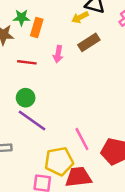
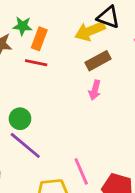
yellow arrow: (80, 17) -> (90, 31), size x1.5
pink arrow: (58, 54) -> (95, 90), moved
red line: (27, 62) -> (36, 63), moved

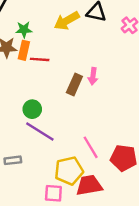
yellow arrow: (90, 31) -> (67, 21), moved
orange rectangle: (39, 39) -> (24, 50), moved
brown rectangle: (98, 61) -> (74, 85), moved, turned -30

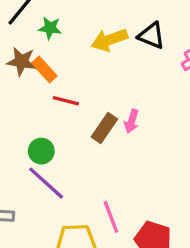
green star: (24, 30) -> (50, 28), moved
orange rectangle: (24, 50) -> (44, 69), turned -66
red line: (40, 59) -> (66, 101), moved

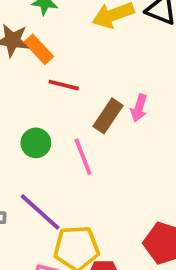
purple line: (46, 183) -> (40, 212), moved
pink line: (111, 217) -> (83, 157), moved

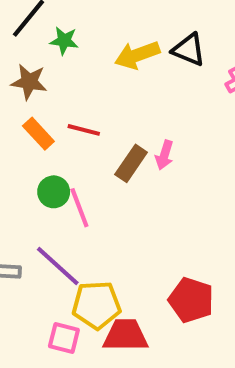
orange rectangle: (39, 49) -> (38, 134), moved
pink line: (83, 157) -> (79, 208), moved

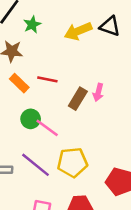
green star: (64, 41) -> (32, 25), turned -30
pink line: (79, 208) -> (47, 128), turned -30
yellow pentagon: (97, 305) -> (72, 162), moved

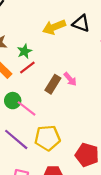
green star: (32, 25) -> (24, 51), moved
red line: (47, 79) -> (27, 67), turned -49
pink arrow: (98, 92) -> (70, 79), turned -56

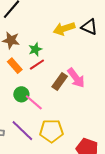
pink arrow: (70, 79) -> (76, 78), size x1.5

